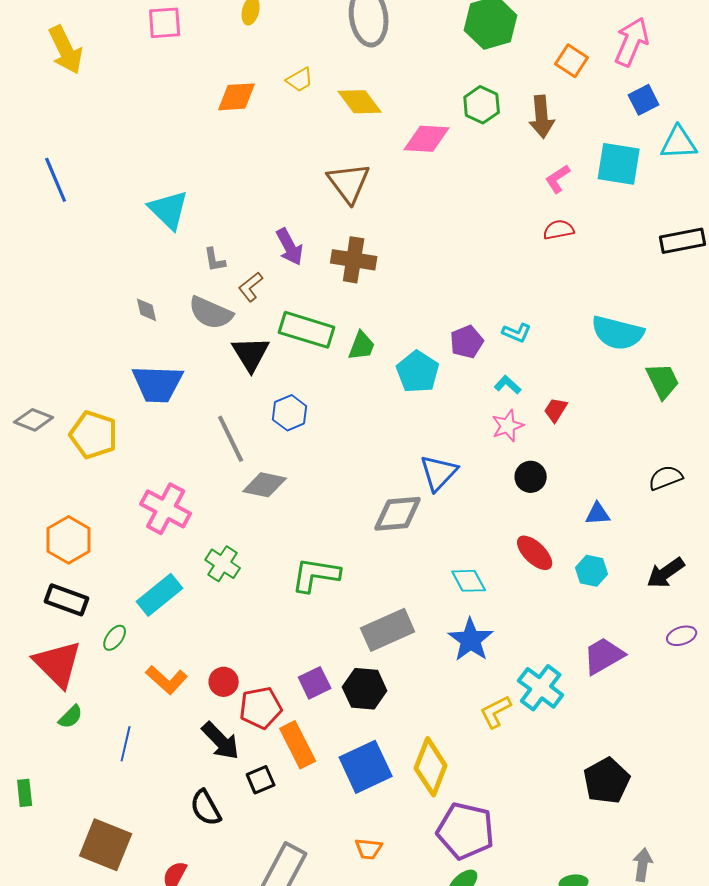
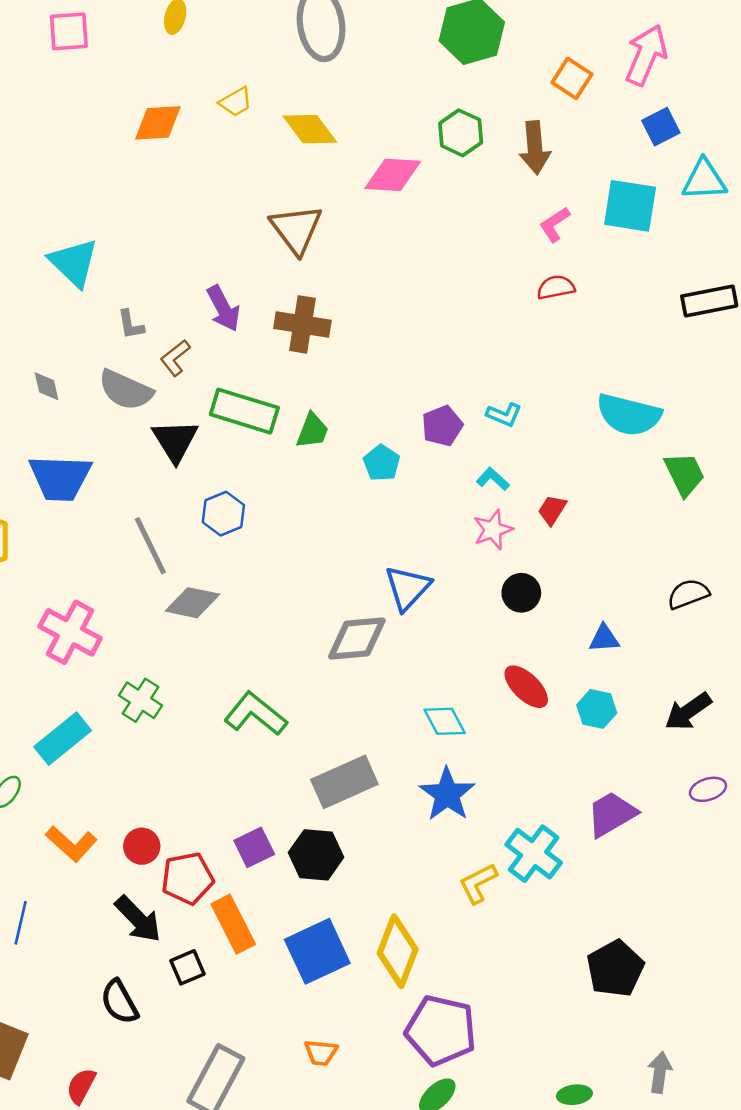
cyan pentagon: (418, 372) -> (382, 463), size x0.7
green L-shape: (316, 575) -> (255, 714), turned 30

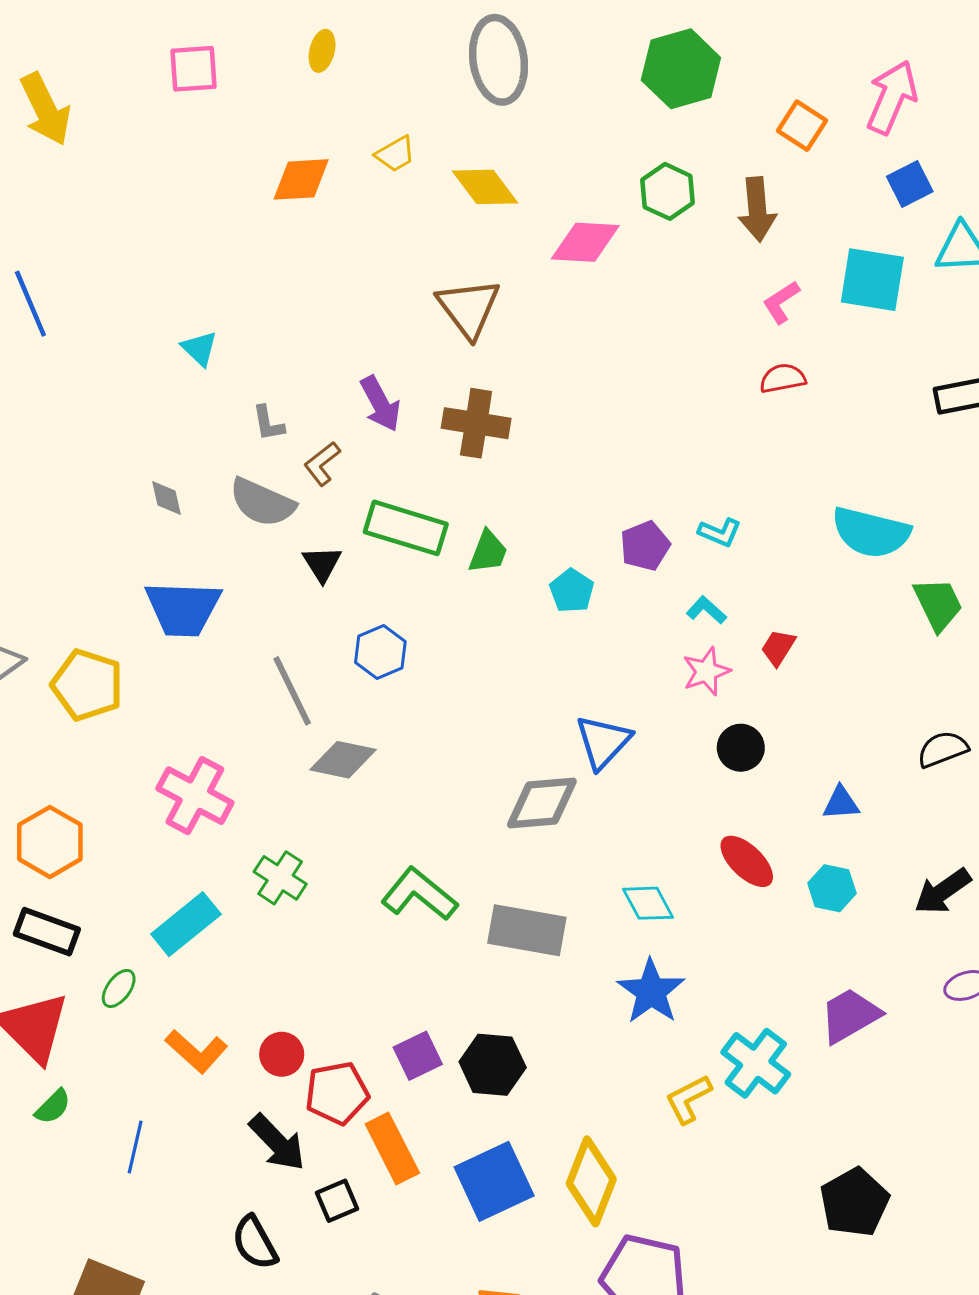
cyan triangle: (74, 263) -> (199, 348), size x0.6
black triangle: (175, 441) -> (322, 564), size x0.7
gray rectangle: (344, 782) -> (527, 930), moved, turned 34

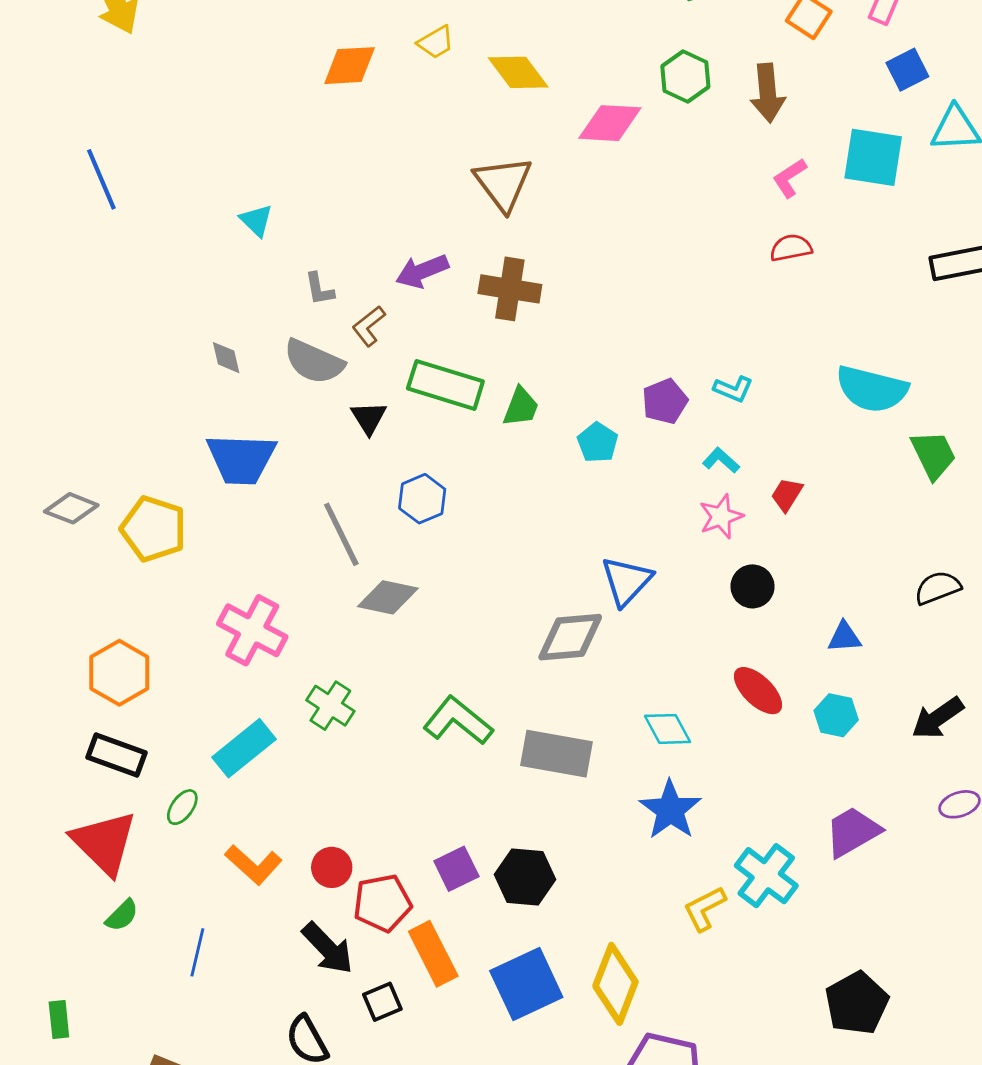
purple arrow: (380, 404) -> (422, 271), turned 96

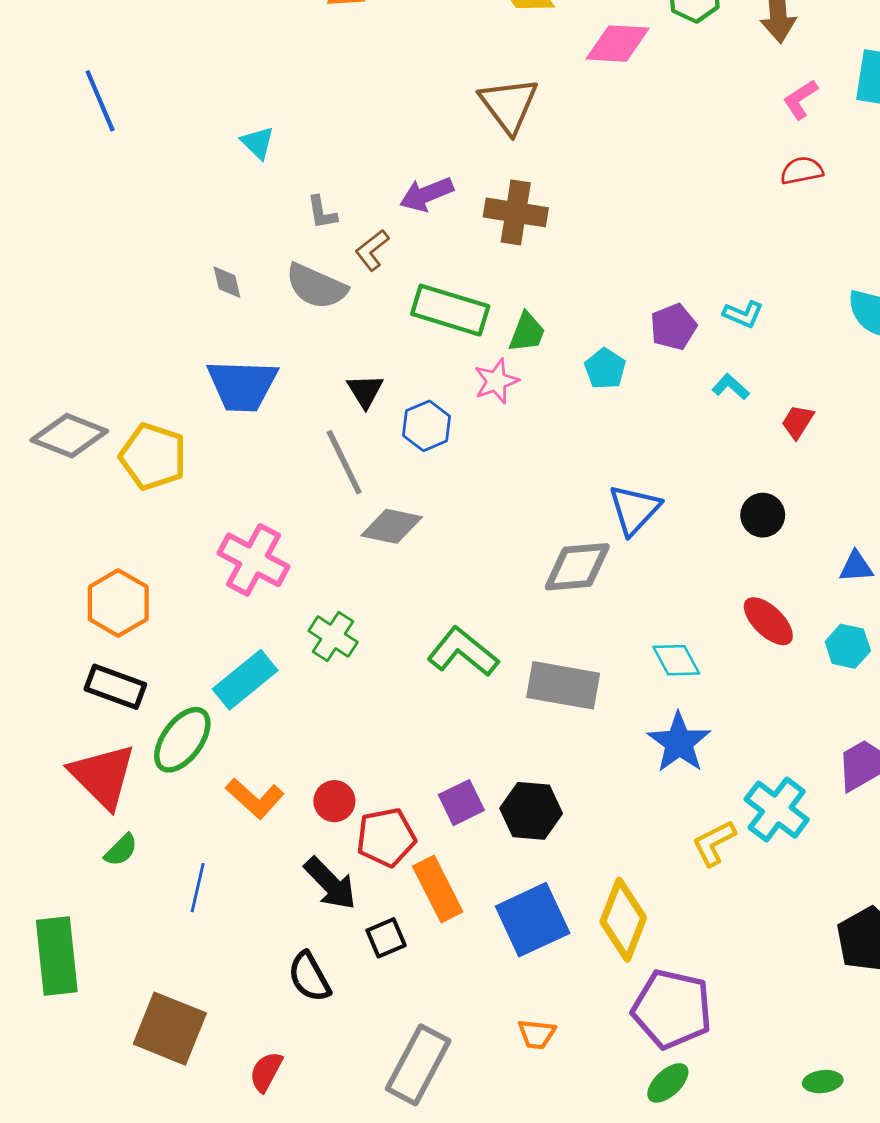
black triangle: (369, 418) -> (365, 391), moved
gray diamond: (71, 508) -> (69, 436), size x1.4
pink star: (721, 517) -> (496, 381), moved
green ellipse: (182, 807) -> (182, 740), size x1.8
green rectangle: (59, 1020) -> (57, 956), size x2.0

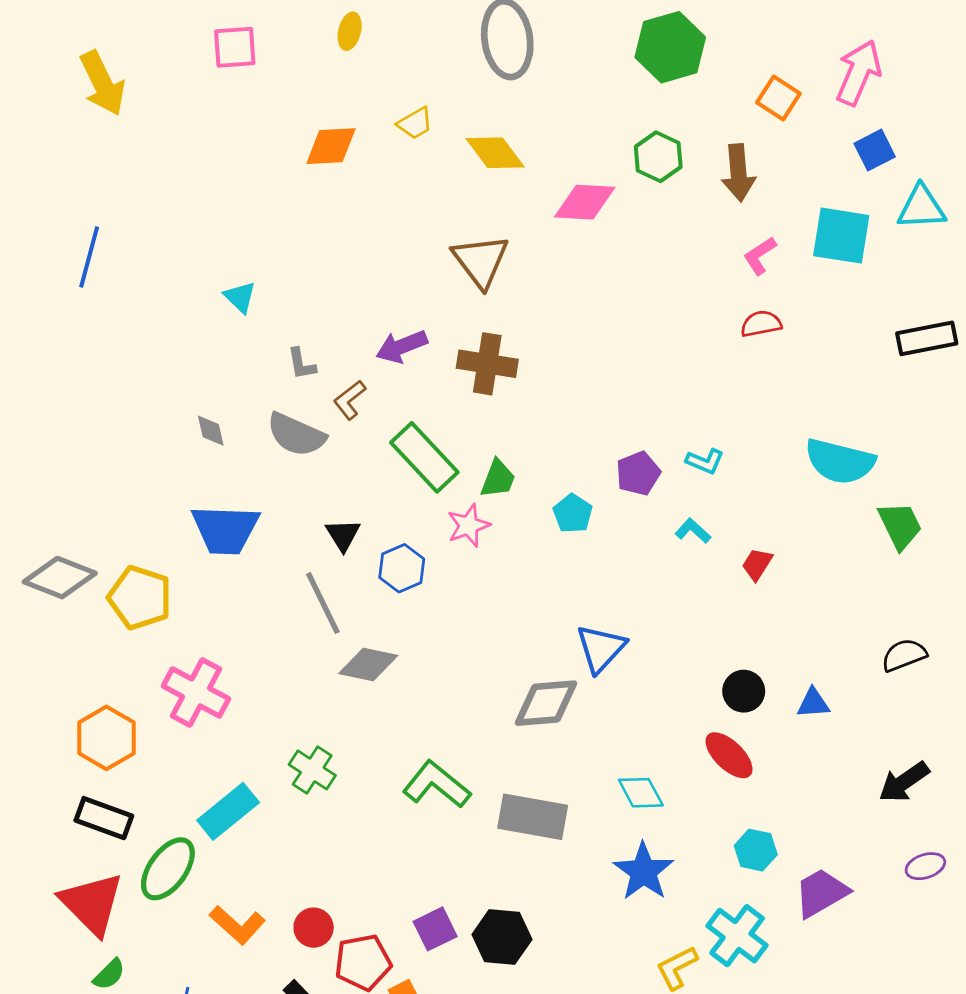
blue line: (100, 101) -> (89, 257), turned 38
green rectangle: (450, 310) -> (424, 457), turned 30
black circle: (763, 515) -> (744, 691), moved
pink cross: (254, 560) -> (196, 692), moved
cyan hexagon: (848, 646) -> (756, 850), moved

